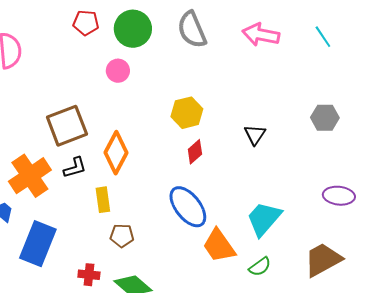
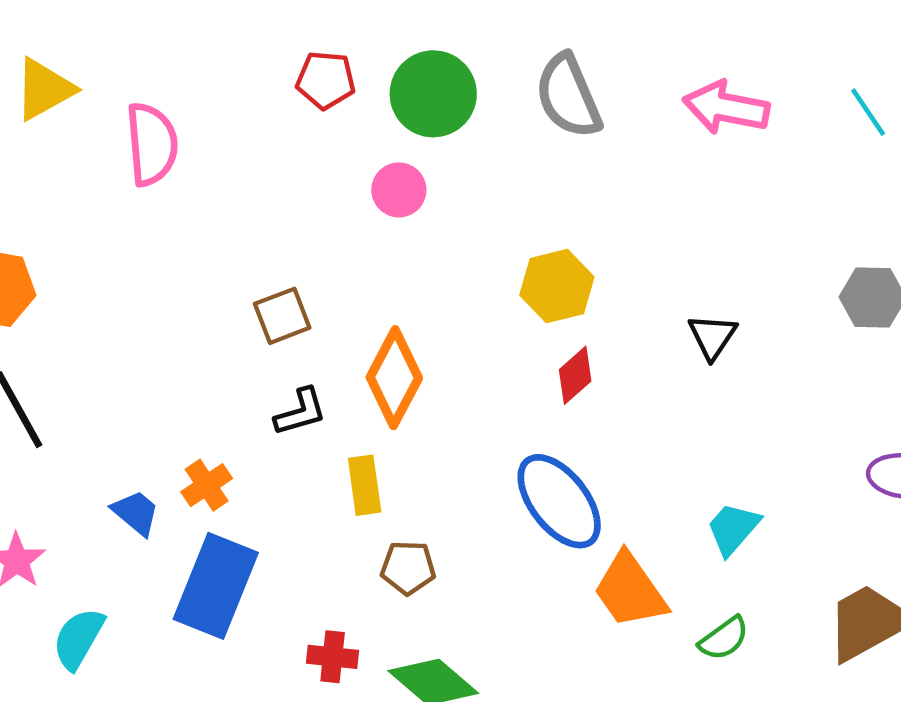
brown square: (67, 126) -> (282, 316), size x0.6
orange cross: (30, 176) -> (207, 485), moved, size x0.5
cyan trapezoid: (264, 219) -> (733, 529), size x0.7

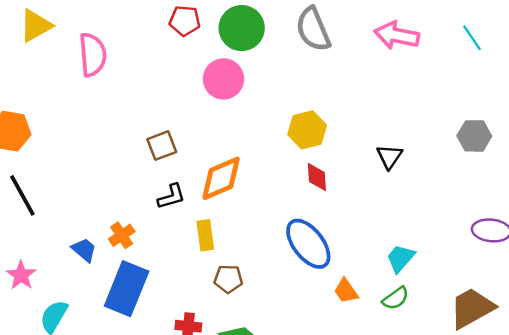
pink circle: (399, 190) -> (223, 79), size x1.4
red diamond: (575, 375) -> (317, 177), turned -52
orange diamond: (394, 378) -> (221, 178), turned 39
orange trapezoid: (630, 590) -> (346, 291), size x0.6
green semicircle: (724, 639) -> (396, 298), moved

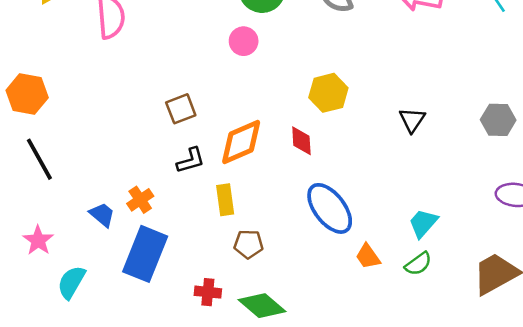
pink circle: (223, 79) -> (244, 41), size x0.7
gray hexagon: (474, 136) -> (498, 120), moved
red diamond: (317, 177) -> (301, 141), moved

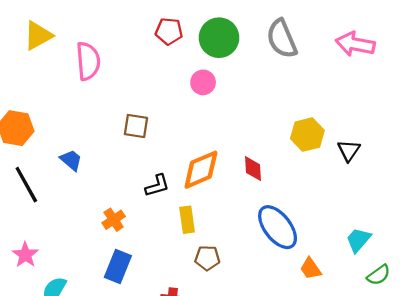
yellow hexagon: (328, 93) -> (307, 135), moved
brown square: (181, 109) -> (136, 126), moved, turned 30
blue trapezoid: (102, 215) -> (71, 160), moved
blue rectangle: (145, 254) -> (118, 266), size x0.7
green semicircle: (418, 264) -> (379, 275), moved

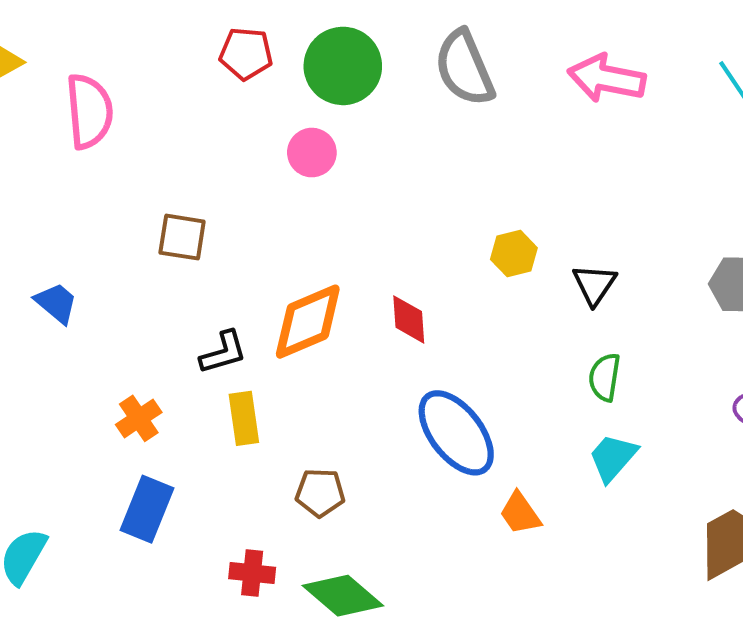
yellow hexagon: (307, 135) -> (514, 254), size x0.7
yellow rectangle: (187, 220) -> (244, 418), moved
green semicircle: (379, 275) -> (605, 377), moved, turned 135

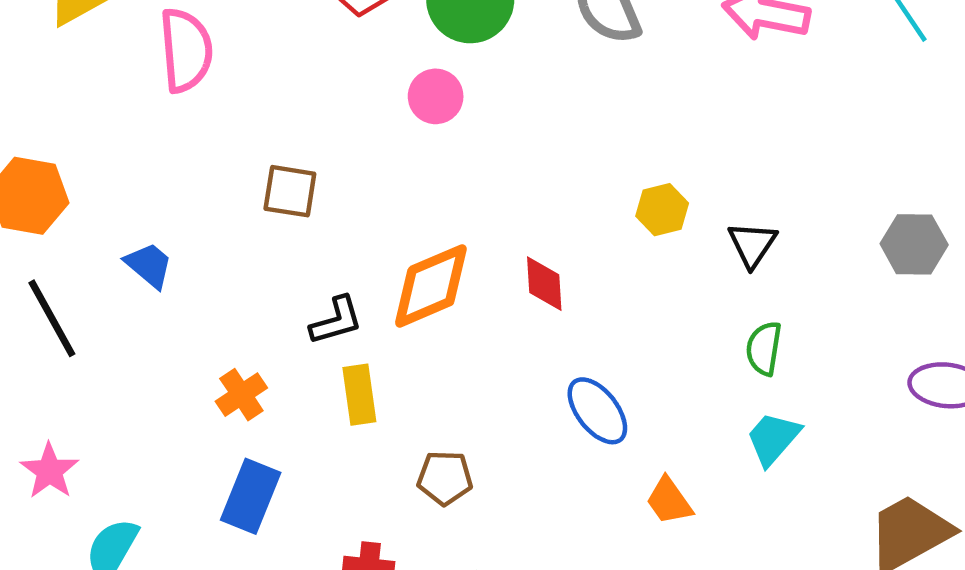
blue ellipse: (456, 433) -> (597, 411), size x0.7

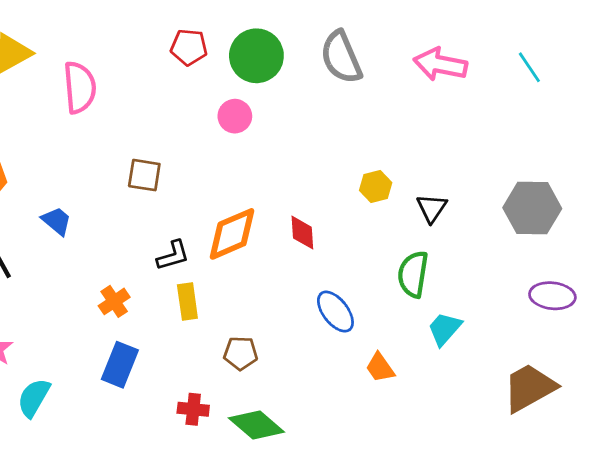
gray hexagon: (914, 244) -> (532, 208), size x1.4
green semicircle: (764, 348) -> (413, 274), moved, size x1.4

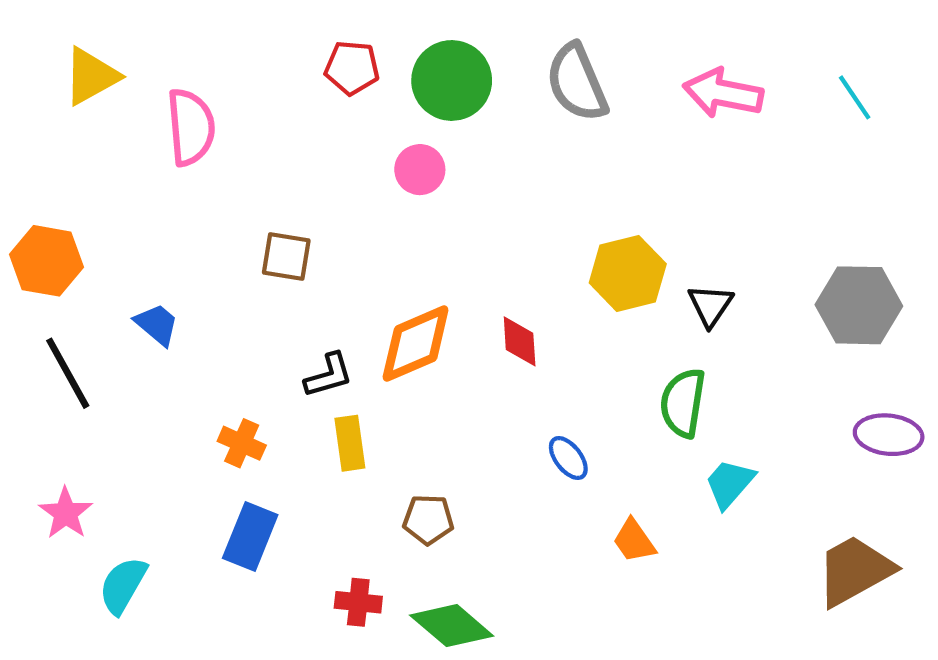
yellow hexagon: (376, 187) -> (628, 273), size x1.6
orange cross: (114, 301) -> (242, 443), turned -32
blue ellipse: (335, 312) -> (568, 458), size x0.7

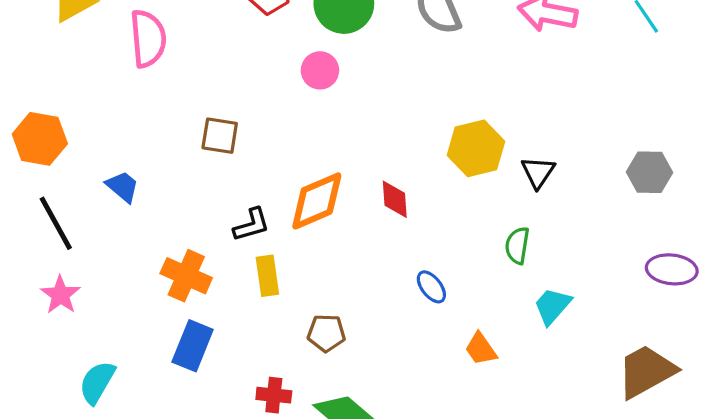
gray hexagon: (859, 305) -> (649, 172), size x0.7
green semicircle: (683, 403) -> (517, 245), size x0.7
orange cross: (242, 443) -> (186, 276), size x1.4
pink star: (66, 513) -> (60, 295), moved

